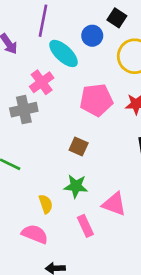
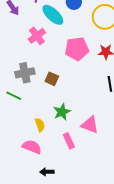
gray cross: (24, 110) -> (25, 73), moved
brown square: (79, 147) -> (52, 79), moved
green star: (76, 186) -> (62, 112), turned -30

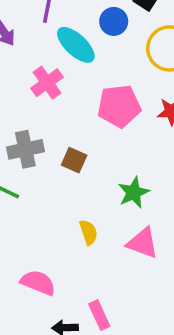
green star: (62, 112) -> (134, 193), moved
yellow semicircle: (40, 125) -> (88, 232), moved
pink rectangle: (69, 141) -> (99, 315), moved

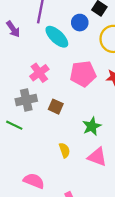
pink cross: (47, 83) -> (39, 73), moved

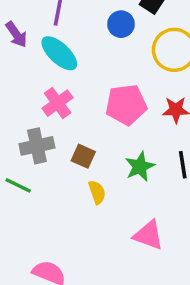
cyan ellipse: (57, 37) -> (59, 53), moved
green star: (92, 126) -> (140, 166), moved
yellow semicircle: (64, 150) -> (97, 192), moved

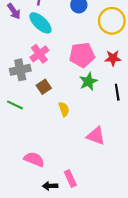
gray cross: (37, 146) -> (20, 70), moved
brown square: (83, 156) -> (44, 87), moved, turned 32
green star: (140, 166) -> (88, 82), moved

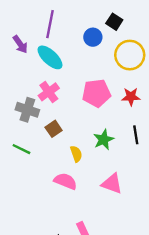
gray cross: (20, 70) -> (27, 110), turned 30
green star: (88, 82) -> (104, 140), moved
pink semicircle: (34, 159) -> (65, 181), moved

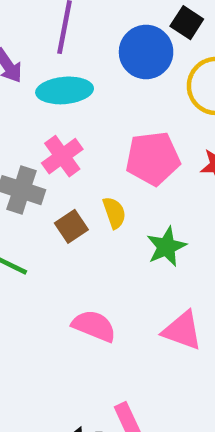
blue circle: (93, 37) -> (146, 52), size x1.5
cyan ellipse: (50, 57) -> (65, 90), turned -48
yellow semicircle: (76, 154) -> (114, 213), moved

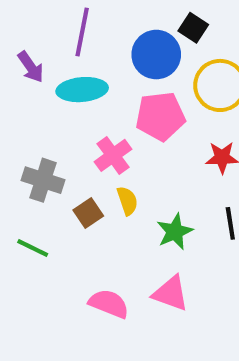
pink cross: (62, 156) -> (113, 155), moved
pink pentagon: (153, 158) -> (160, 116), moved
pink triangle: (182, 330) -> (171, 293), moved

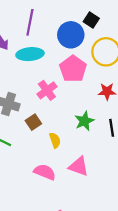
pink pentagon: (160, 116) -> (73, 69), turned -30
yellow semicircle: (127, 201) -> (55, 140), moved
green star: (175, 232) -> (84, 121), moved

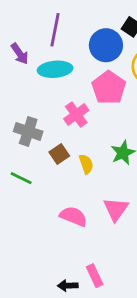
yellow semicircle: (55, 140) -> (86, 164), moved
pink triangle: (79, 166) -> (116, 209), turned 45

